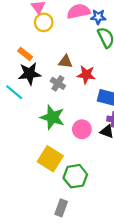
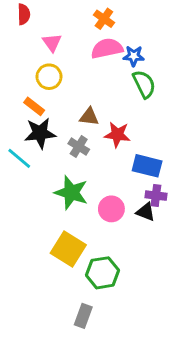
yellow circle: (44, 22) -> (49, 77), moved

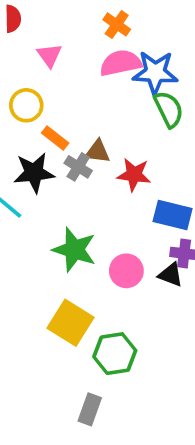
blue star: (134, 56) -> (155, 73), size x1.6
yellow circle: (49, 77) -> (26, 105), moved
orange rectangle: (34, 106) -> (55, 138), moved
gray cross: (79, 146) -> (78, 167), moved

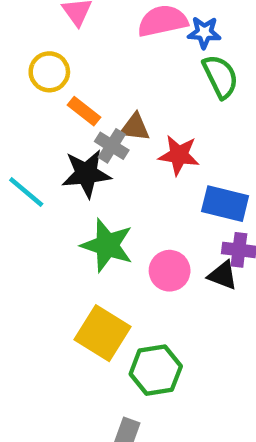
blue star: (155, 73) -> (204, 33), size x0.6
black star: (34, 173) -> (86, 174), moved

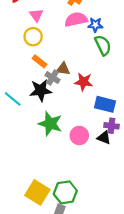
yellow circle: (49, 72) -> (33, 37), moved
yellow square: (102, 333) -> (37, 192), moved
green hexagon: (156, 370) -> (65, 192), moved

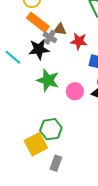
orange rectangle: (40, 61) -> (38, 22), size x1.6
yellow square: (37, 192) -> (36, 144), turned 30
green hexagon: (65, 192) -> (51, 129), moved

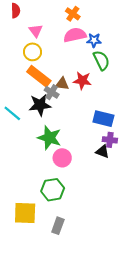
red star: (79, 41) -> (82, 81), moved
pink circle: (75, 91) -> (62, 158), moved
yellow square: (36, 144) -> (25, 213), moved, turned 30

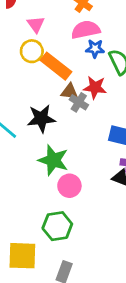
blue star: (94, 40) -> (95, 49), moved
orange rectangle: (39, 76) -> (56, 66), moved
gray cross: (52, 92) -> (79, 102), moved

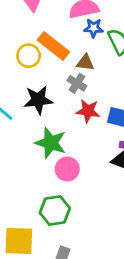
yellow circle: (32, 51) -> (29, 56), moved
red star: (95, 88) -> (88, 111), moved
brown triangle: (69, 92) -> (85, 63), moved

